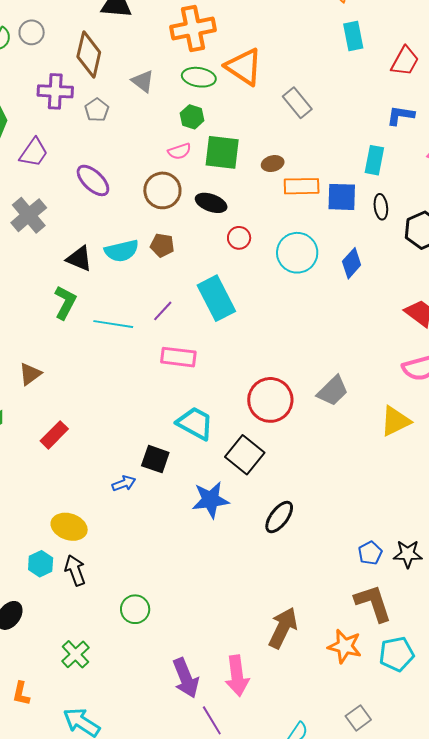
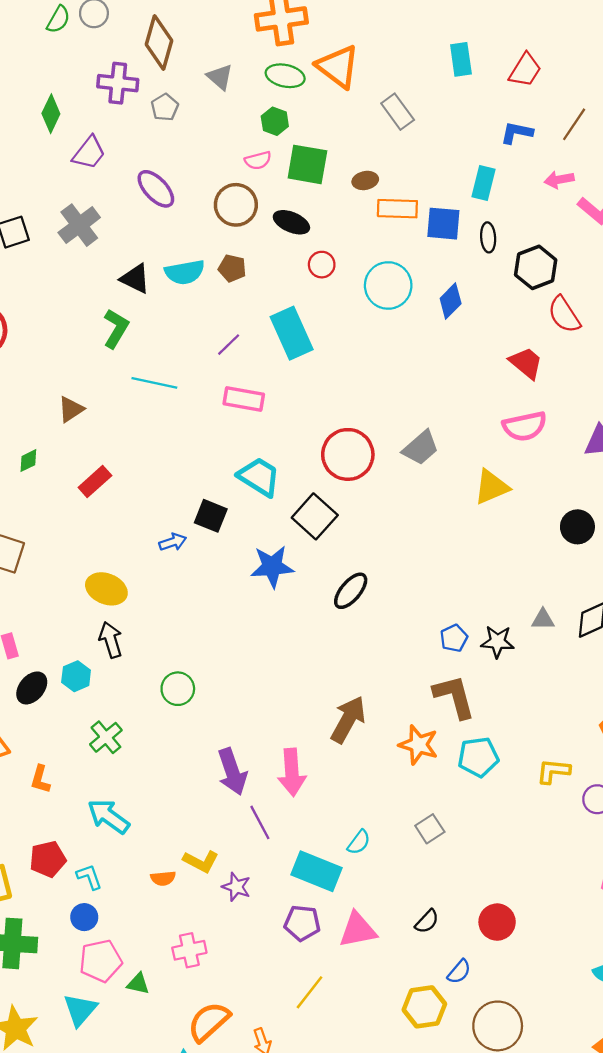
cyan rectangle: (353, 36) -> (461, 59), moved
cyan line: (113, 324) -> (154, 383), moved
cyan hexagon: (41, 564) -> (76, 676), moved

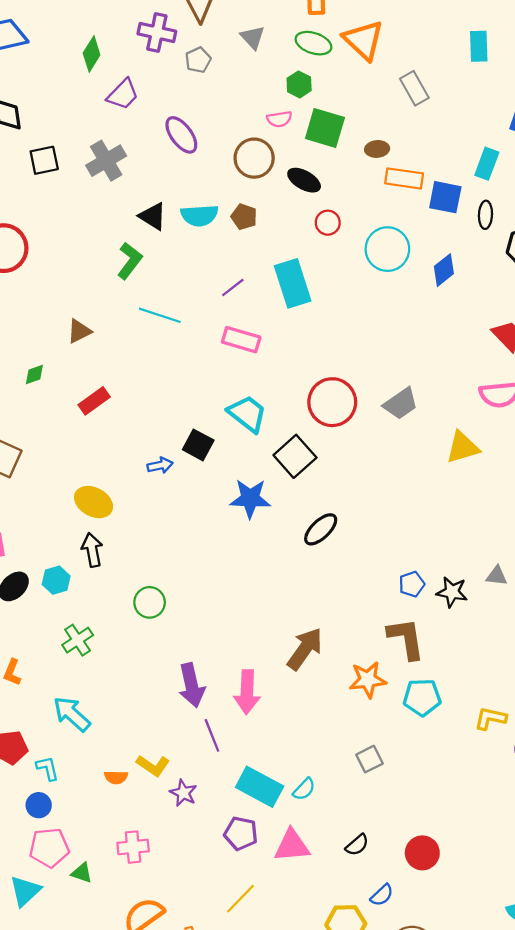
orange star: (419, 745) -> (368, 680), turned -30
cyan semicircle: (359, 842) -> (304, 789), moved

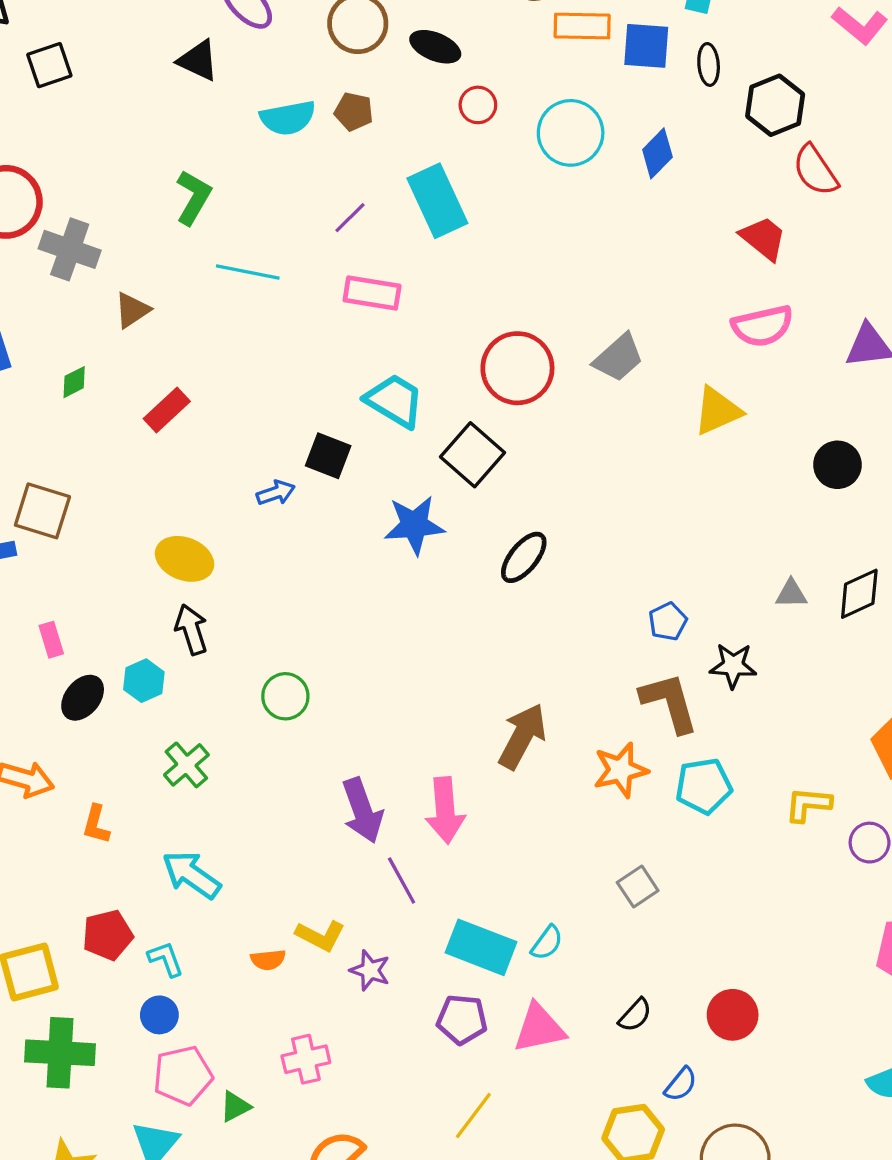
gray cross: (106, 161) -> (70, 249), moved, turned -33
black triangle: (153, 216) -> (198, 60), moved
black star: (452, 592) -> (733, 666), moved
green triangle: (82, 873) -> (235, 1107), turned -40

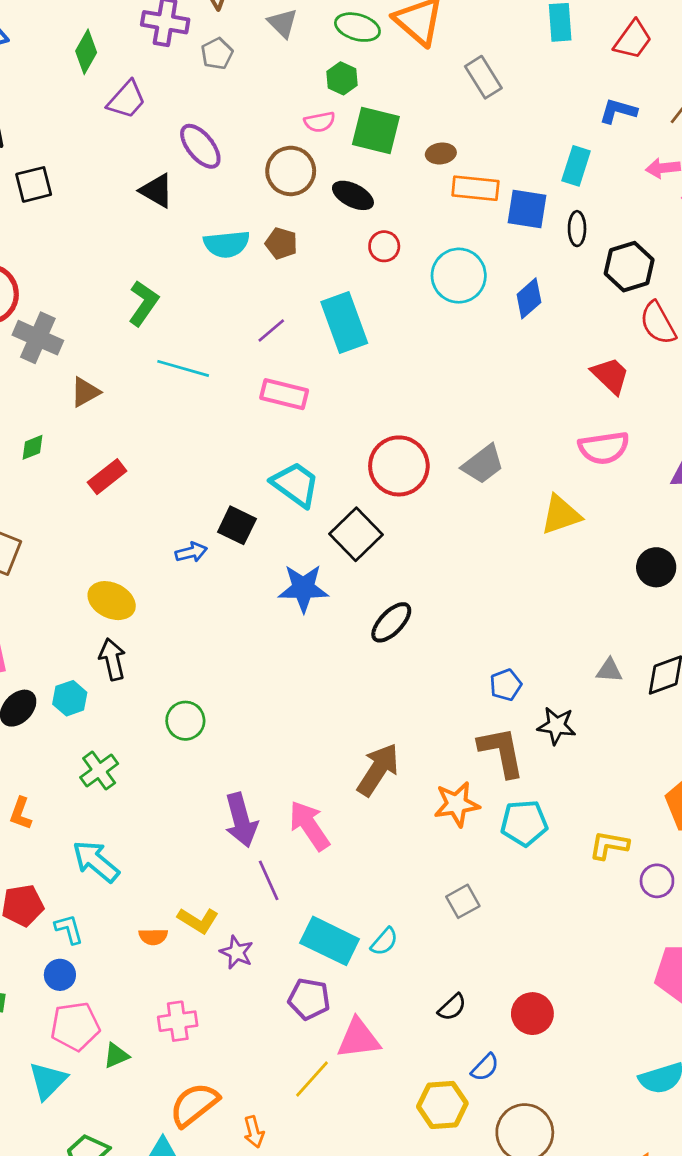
pink arrow: (445, 810) -> (309, 826), turned 146
pink triangle: (539, 1028) -> (359, 1039), moved

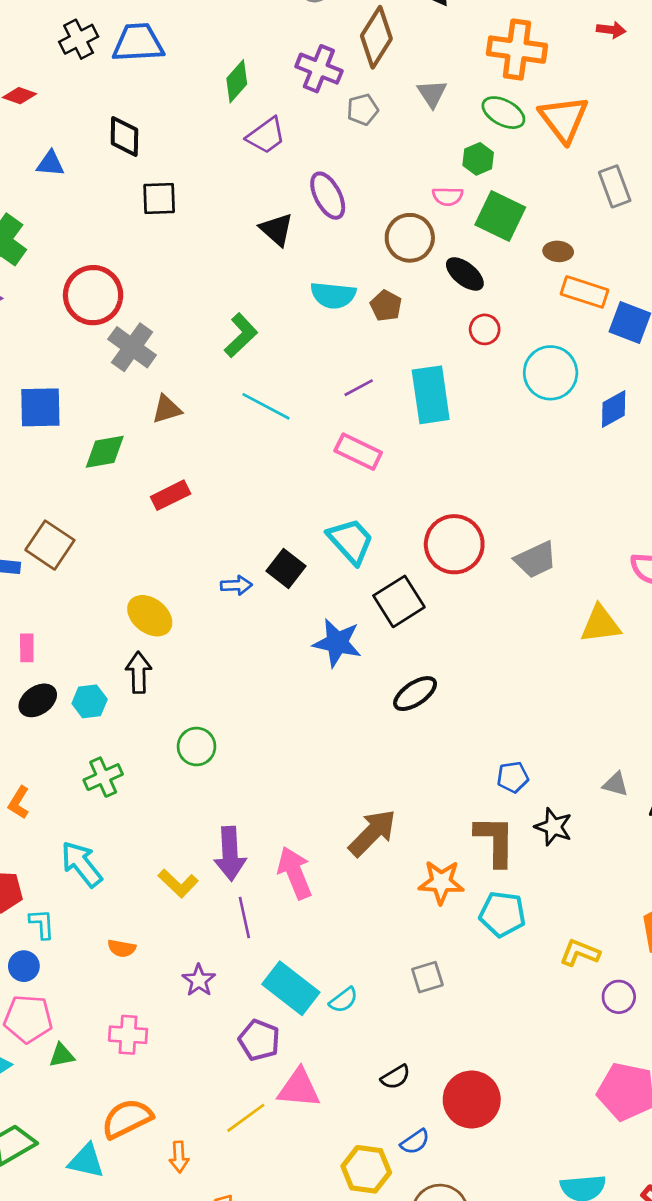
green diamond: (33, 447) -> (105, 452), size x1.6
yellow L-shape: (198, 920) -> (178, 883), moved
red circle: (532, 1014) -> (472, 1099), size x1.4

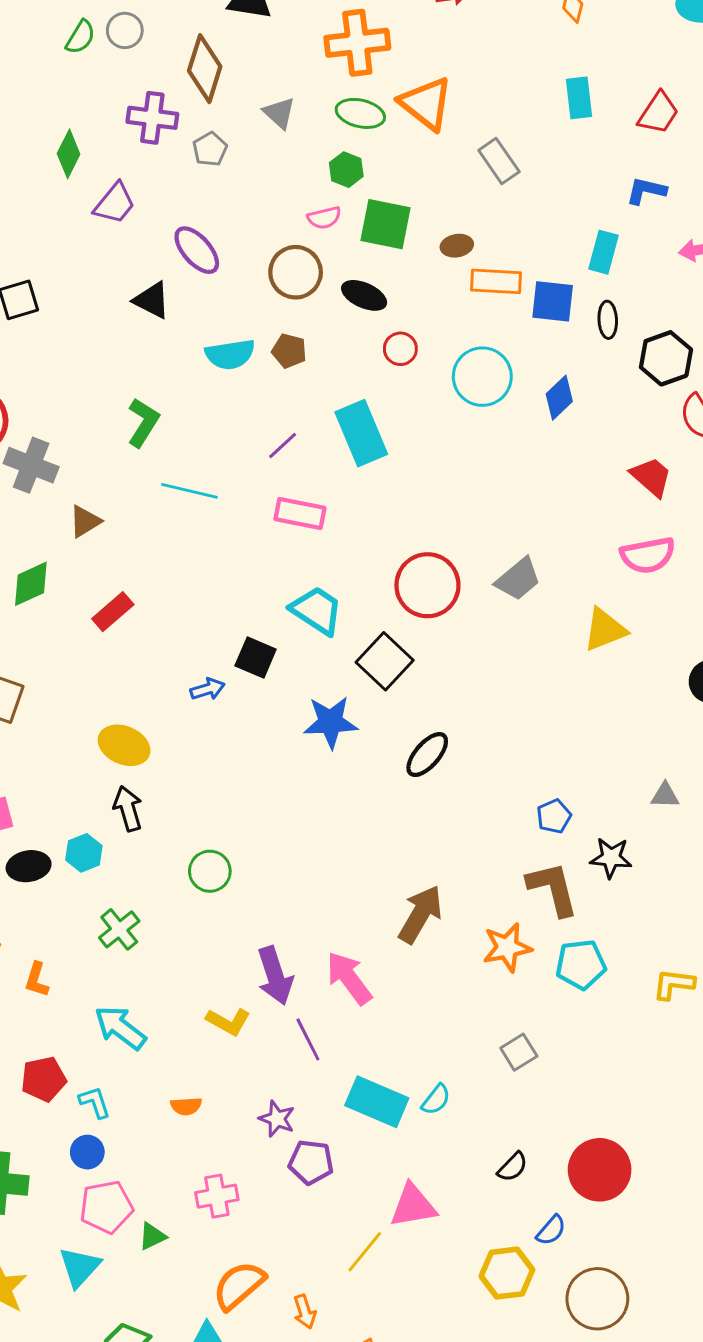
black ellipse: (38, 700) -> (29, 866), turned 39
purple pentagon: (259, 1040) -> (311, 1162), moved

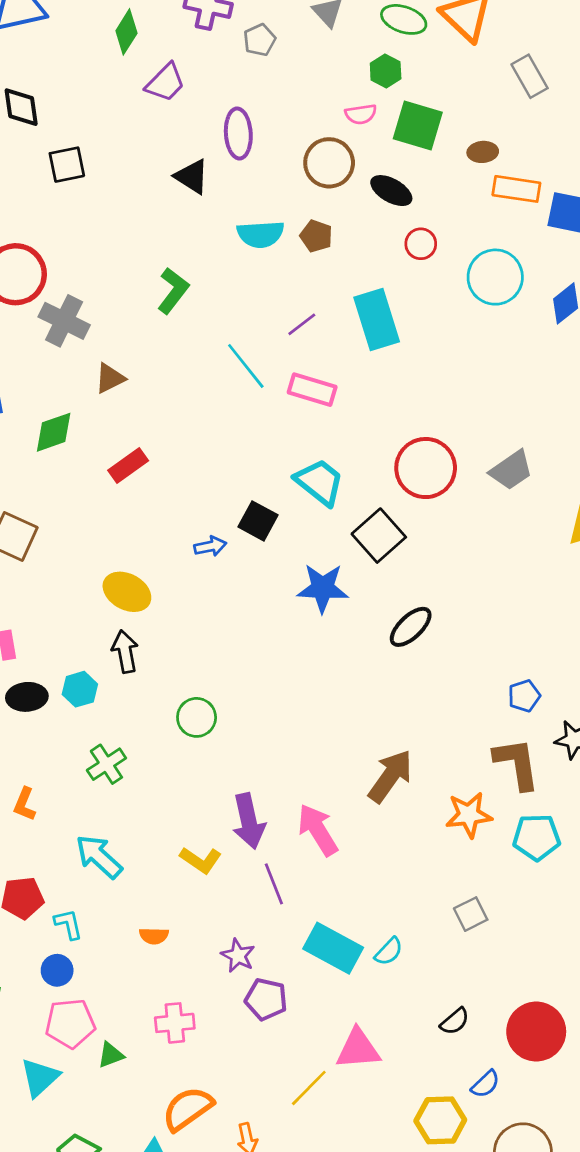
purple ellipse: (197, 250) -> (238, 134), turned 33
cyan line: (189, 491) -> (246, 366), moved, turned 33

